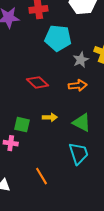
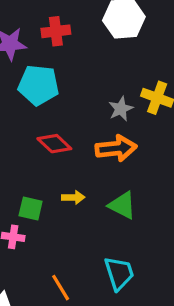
cyan pentagon: (58, 38) -> (38, 85), moved
orange arrow: (78, 85) -> (116, 148), size x1.4
cyan trapezoid: (79, 153) -> (119, 273), moved

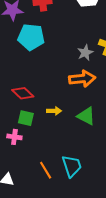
red diamond: (54, 144) -> (23, 93), moved
cyan trapezoid: (119, 273) -> (72, 166), moved

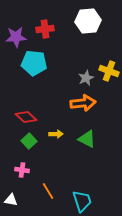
green square: (26, 118) -> (29, 141), turned 35
pink cross: (14, 137) -> (22, 170), moved
cyan trapezoid: (72, 166) -> (82, 201), moved

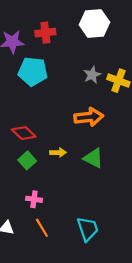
gray star: (86, 78) -> (92, 75), moved
pink cross: (22, 170) -> (34, 199), moved
orange line: (48, 191) -> (42, 228), moved

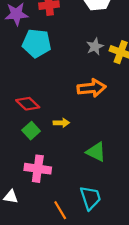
green triangle: (93, 158) -> (96, 152), moved
pink cross: (34, 199) -> (38, 169), size x1.6
orange line: (42, 228) -> (60, 210), moved

